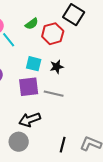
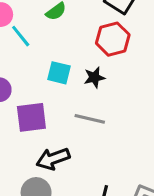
red hexagon: (53, 34) -> (113, 39), moved
purple square: (29, 87) -> (31, 117), moved

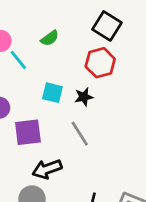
gray line: (90, 119) -> (80, 134), turned 45

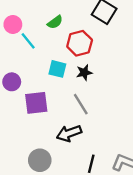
red hexagon: (100, 63) -> (80, 43), moved
black arrow: (47, 169) -> (69, 133), moved

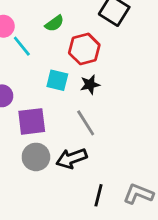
gray circle: (40, 160) -> (36, 157), moved

